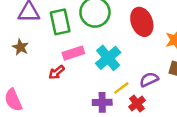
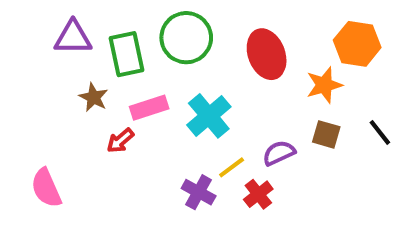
brown star: (20, 47) -> (94, 97), moved
purple cross: (102, 102) -> (199, 192), turned 30

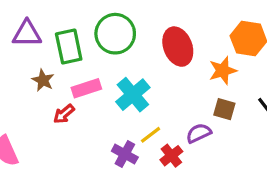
purple semicircle: (279, 153) -> (199, 133), moved

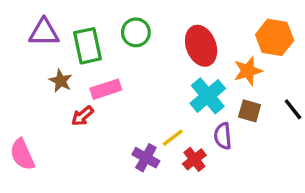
green circle: (115, 34) -> (136, 32), size x0.7
cyan cross: (133, 95) -> (208, 96), moved
purple semicircle: (199, 133) -> (223, 136), turned -70

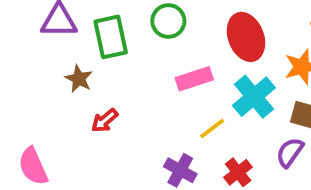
pink rectangle: (106, 89) -> (194, 79), moved
purple semicircle: (223, 136) -> (290, 152), moved, turned 40
yellow line: (173, 138) -> (212, 129), moved

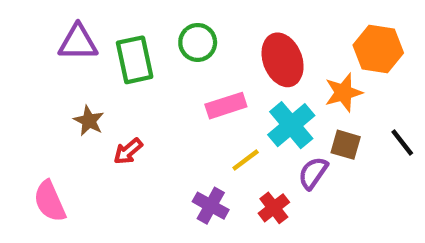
brown star: (79, 79) -> (89, 121), moved
purple semicircle: (290, 152) -> (313, 173), moved

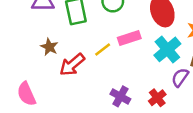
red arrow: (128, 151) -> (72, 65), size x1.5
yellow line: (246, 160) -> (103, 49), moved

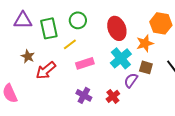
pink rectangle: (129, 38) -> (85, 63), moved
yellow line: (103, 49) -> (70, 44), moved

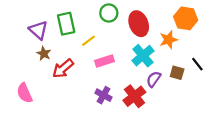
purple triangle: (23, 20) -> (38, 30), moved, turned 42
green circle: (78, 20) -> (109, 13), moved
brown square: (146, 67) -> (177, 73), moved
red cross: (113, 96) -> (134, 96), size x1.5

